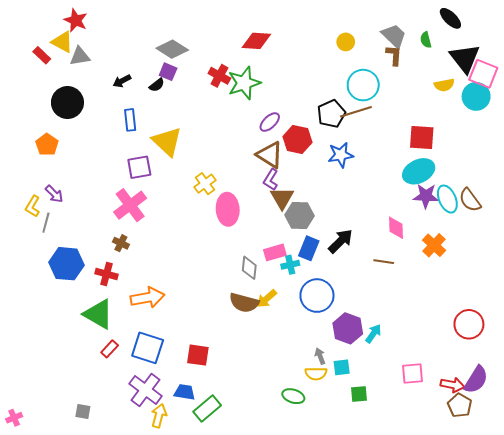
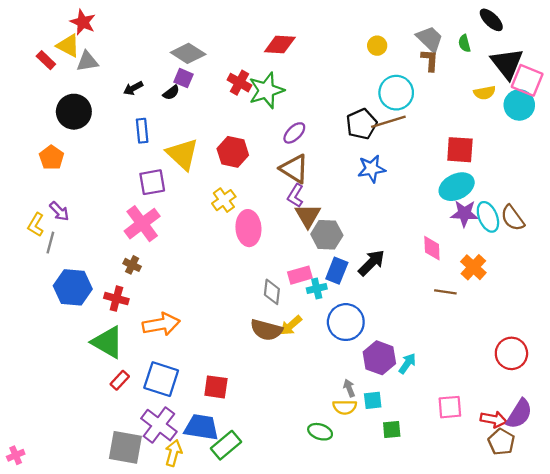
red hexagon: (297, 139) -> (233, 152), moved
brown line: (384, 262) -> (445, 292), moved
blue trapezoid: (185, 392) -> (201, 427), size x1.5
gray square: (83, 412) -> (125, 447), moved, size x2.0

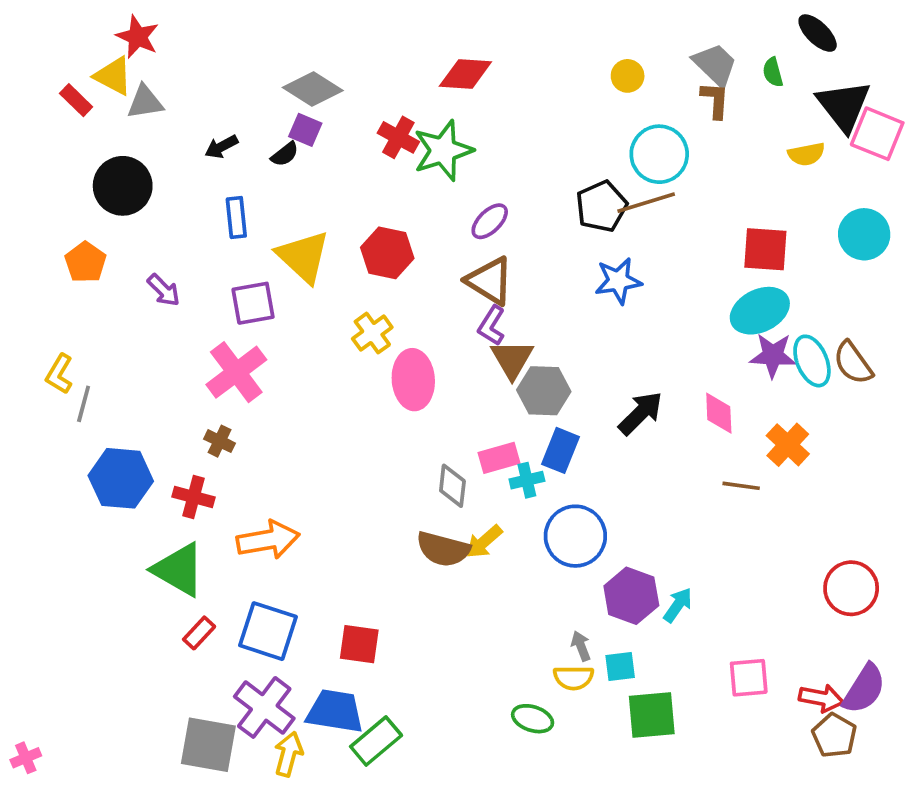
cyan circle: (519, 105) -> (864, 234), moved
purple arrow: (59, 211) -> (164, 290), moved
black arrow: (372, 263) -> (641, 413), moved
green square: (392, 429) -> (652, 715), size x1.6

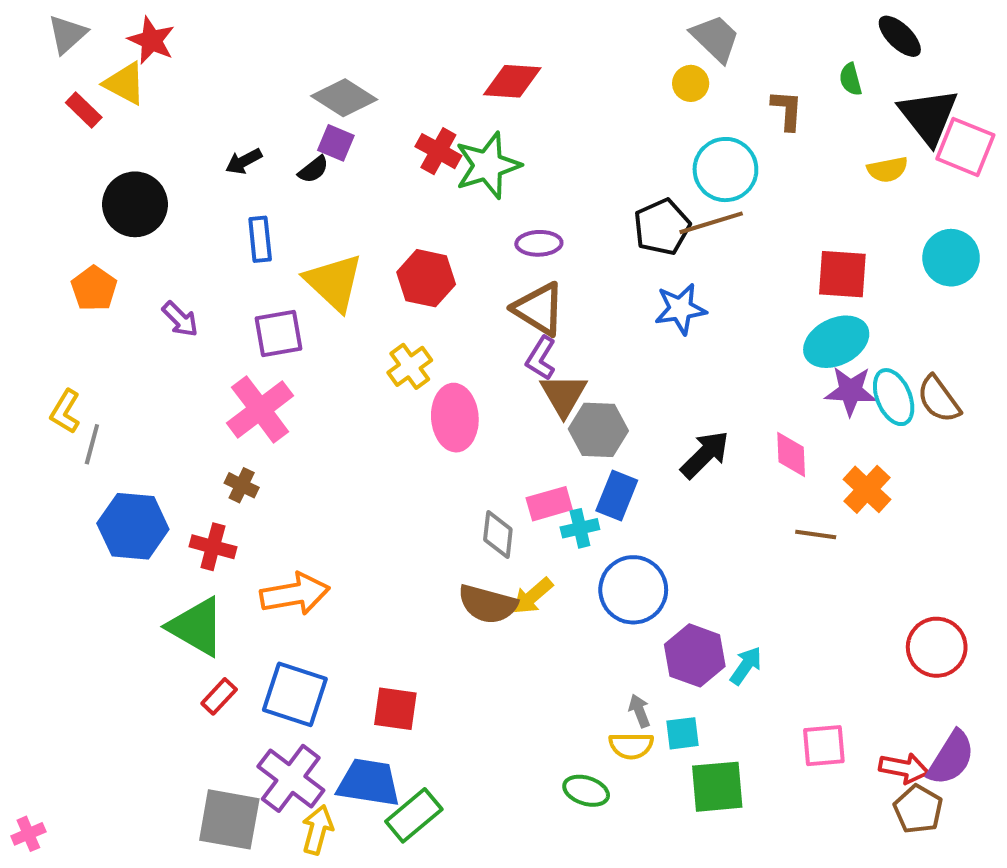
gray trapezoid: (715, 65) -> (715, 38), moved
gray triangle: (145, 102) -> (67, 34), moved, turned -33
purple ellipse: (490, 221) -> (539, 243), turned 42

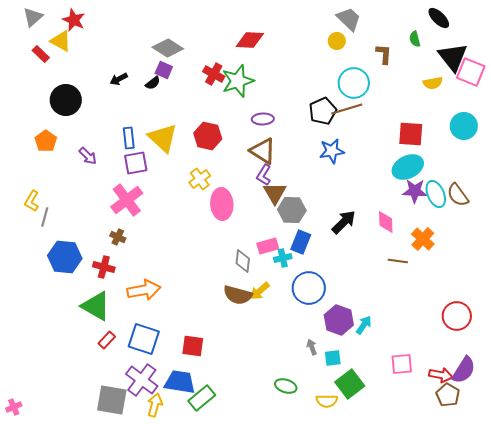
blue rectangle: (260, 239) -> (129, 138), moved
yellow semicircle: (631, 746) -> (327, 401), moved
green square: (717, 787) -> (350, 384), turned -32

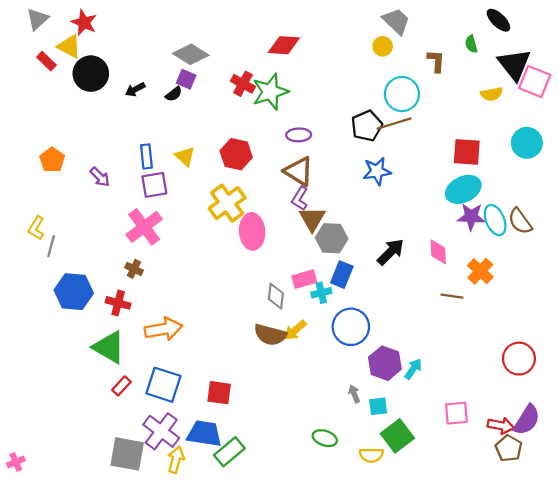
black circle: (66, 100) -> (91, 74), moved
yellow triangle: (163, 138) -> (185, 156), size x0.6
yellow cross: (200, 179) -> (227, 203), size x1.5

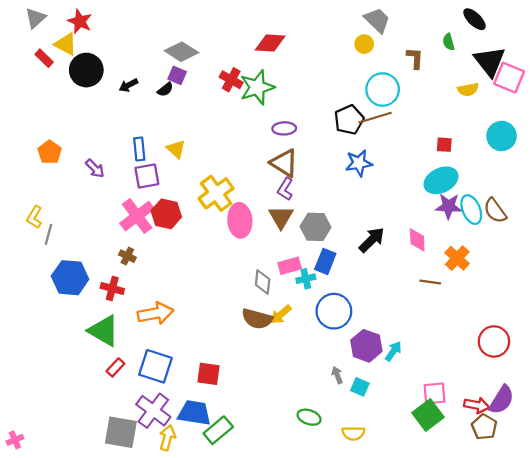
red square: (467, 152) -> (444, 145), size x0.6
red hexagon: (236, 154) -> (166, 214), moved
brown triangle: (312, 219) -> (281, 217), moved
cyan square: (378, 406) -> (360, 387), turned 30
green square: (397, 436) -> (428, 415), moved

